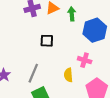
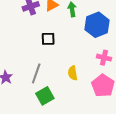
pink cross: (85, 60) -> (104, 58), moved

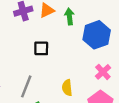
pink cross: (104, 58) -> (103, 72), turned 32

